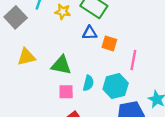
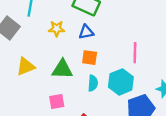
yellow star: (63, 12) -> (57, 29), moved
orange square: (109, 43) -> (90, 58), moved
pink square: (66, 92) -> (57, 101), moved

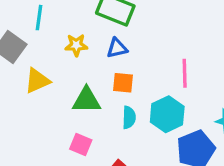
yellow triangle: (26, 66) -> (37, 81), moved
pink square: (57, 101) -> (81, 144), turned 35

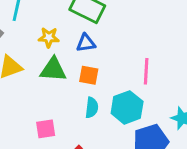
green triangle: (86, 100) -> (53, 70), moved
pink square: (81, 144) -> (46, 129), turned -36

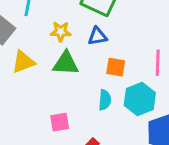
orange square: (89, 75) -> (116, 67), moved

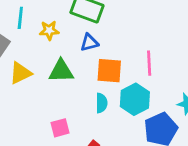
yellow star: (61, 32) -> (49, 30), moved
orange square: (116, 67) -> (109, 71), size x1.4

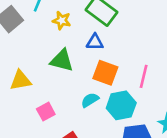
yellow triangle: (20, 73) -> (21, 80), moved
cyan semicircle: (102, 103) -> (90, 100), turned -138
pink square: (60, 128) -> (46, 112), turned -30

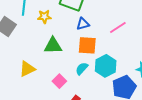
blue triangle: (95, 42) -> (83, 24), moved
pink line: (144, 76) -> (118, 28), moved, turned 60
pink square: (46, 112) -> (59, 81), moved

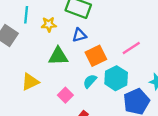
blue triangle: (83, 24) -> (79, 35), moved
pink line: (118, 28) -> (131, 48), moved
orange square: (87, 45) -> (96, 56), turned -30

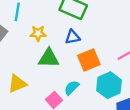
yellow star: (49, 24) -> (38, 33), moved
cyan semicircle: (90, 81) -> (72, 88), moved

